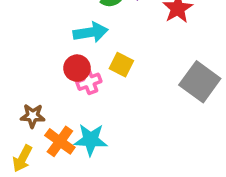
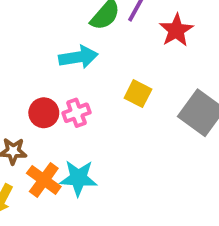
yellow square: (121, 65) -> (138, 94), moved
red circle: (77, 68) -> (44, 113), moved

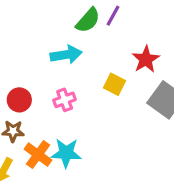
red star: (176, 30) -> (146, 59), moved
red circle: (44, 113) -> (19, 100), moved

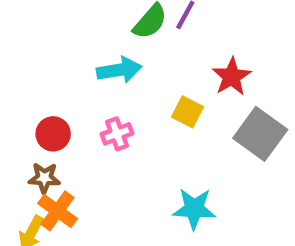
cyan star: (66, 153) -> (194, 209), moved
orange cross: (38, 155) -> (58, 211), moved

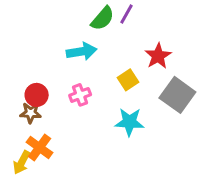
yellow square: (188, 112) -> (128, 80), turned 30
brown star: (44, 178) -> (31, 113), moved
cyan star: (194, 209) -> (129, 122), moved

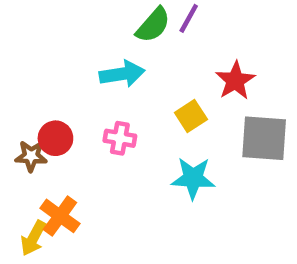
pink cross: (80, 95) -> (120, 138), turned 30
gray square: (177, 95) -> (264, 138), turned -32
brown star: (31, 113) -> (31, 156), moved

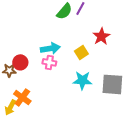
cyan arrow: (122, 74) -> (50, 48), moved
gray square: (264, 138) -> (112, 84), moved

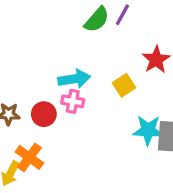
red circle: (20, 62) -> (44, 114), moved
cyan star: (82, 80) -> (148, 130), moved

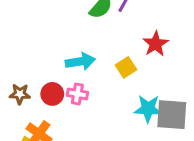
pink cross: (73, 101) -> (77, 94), moved

